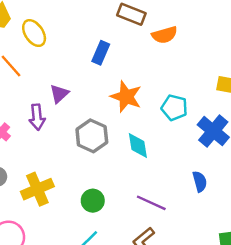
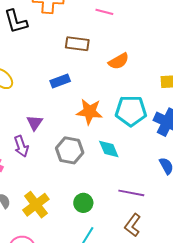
orange semicircle: (165, 35) -> (119, 61), moved
blue rectangle: (101, 53) -> (60, 81), turned 60
cyan pentagon: (174, 108) -> (131, 111), size x1.4

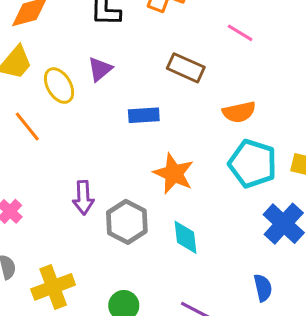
cyan pentagon: (131, 111) -> (253, 164), moved
purple triangle: (35, 123) -> (100, 69), moved
purple arrow: (21, 146) -> (83, 198), moved

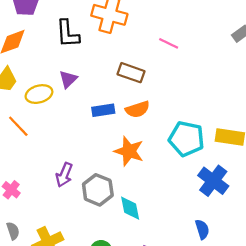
yellow ellipse: (59, 86) -> (39, 94), turned -70
orange semicircle: (239, 112) -> (137, 109), moved
purple arrow: (83, 198) -> (64, 175), turned 30
cyan diamond: (186, 237) -> (130, 208), moved

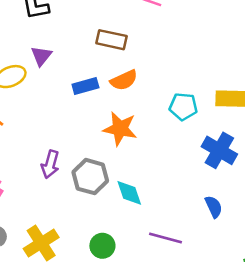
cyan pentagon: (186, 139) -> (183, 107), size x0.7

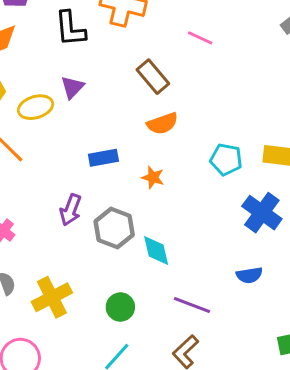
brown rectangle: (111, 40) -> (153, 77), turned 32
blue rectangle: (85, 86) -> (103, 158), moved
orange star: (120, 129) -> (153, 177), size x0.6
blue semicircle: (214, 207) -> (249, 275), turned 100

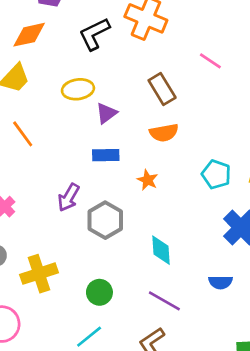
black L-shape: (70, 29) -> (94, 34), turned 60
purple triangle: (72, 87) -> (106, 113), moved
yellow ellipse: (36, 107) -> (78, 89), moved
cyan diamond: (156, 251) -> (161, 250), moved

